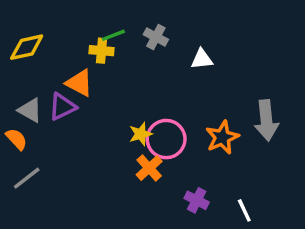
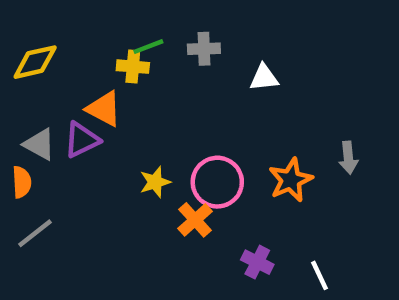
gray cross: (156, 37) -> (204, 49), turned -30
gray arrow: (266, 120) -> (348, 158), size x0.6
yellow star: (141, 134) -> (155, 182), moved
orange semicircle: (16, 139) -> (22, 182), turned 40

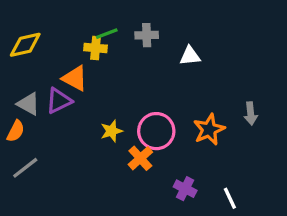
orange semicircle: (22, 182) -> (16, 131), turned 30

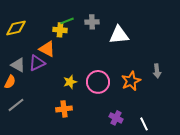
white triangle: (190, 56) -> (119, 35), size x1.5
orange cross: (140, 158) -> (64, 109), moved, turned 35

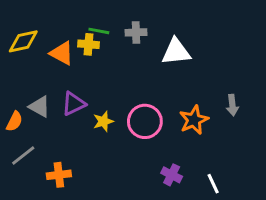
green line: (67, 21) -> (99, 31), turned 32
orange triangle: (47, 49) -> (62, 53), moved
purple triangle: (37, 63) -> (74, 104), moved
gray triangle: (18, 65) -> (40, 107), moved
orange cross: (64, 109) -> (59, 175), moved

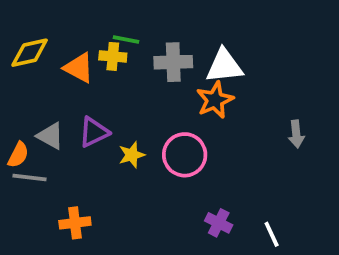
gray cross: (136, 32) -> (173, 62), moved, size x1.4
orange star: (194, 120) -> (215, 100), moved
gray line: (23, 156) -> (30, 177), moved, turned 45

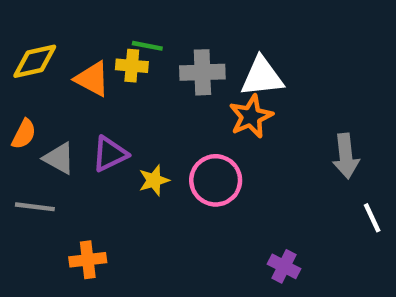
gray arrow: (296, 134) -> (346, 156), size x1.4
orange semicircle: (18, 155) -> (24, 134), moved
purple cross: (219, 223) -> (284, 266), moved
white line: (272, 234) -> (372, 218), moved

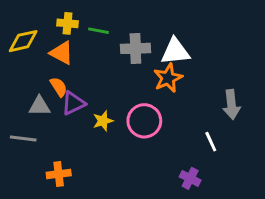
yellow cross: (132, 66) -> (68, 23), moved
orange semicircle: (24, 134) -> (59, 87), moved, turned -60
gray triangle: (59, 158) -> (39, 106), turned -30
white line: (372, 218) -> (211, 142), moved

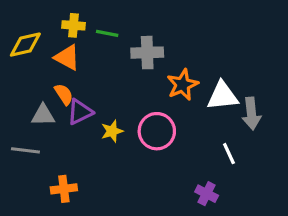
white triangle: (175, 51) -> (223, 96), moved

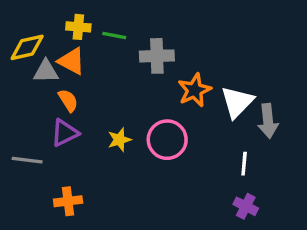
white triangle: (223, 96) -> (237, 102), turned -40
purple triangle: (80, 112) -> (65, 133), moved
gray triangle: (43, 115) -> (46, 71), moved
white line: (229, 154) -> (244, 164), turned 30
purple cross: (207, 194) -> (246, 206), moved

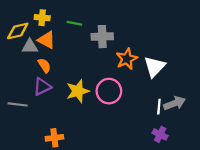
yellow cross: (78, 27) -> (42, 18), moved
gray arrow: (268, 121) -> (175, 103), moved, turned -105
yellow star: (119, 140) -> (78, 91), size x1.5
orange cross: (68, 201) -> (54, 138), moved

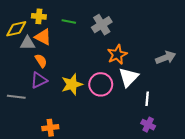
gray cross: (102, 37) -> (102, 25), moved, turned -30
white triangle: (155, 67) -> (129, 77), moved
gray arrow: (175, 103) -> (166, 58), moved

